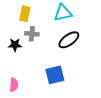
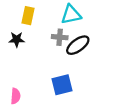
gray cross: (32, 34) -> (60, 37), moved
black star: (15, 45) -> (17, 39), moved

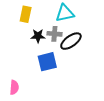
black star: (17, 39) -> (38, 36), moved
blue square: (62, 85) -> (47, 62), moved

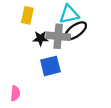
gray cross: (54, 34) -> (58, 36), size x1.5
black ellipse: (71, 41) -> (76, 31), moved

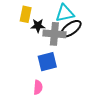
black star: (41, 38) -> (38, 26), moved
pink semicircle: (15, 93) -> (38, 87), moved

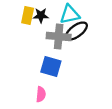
black star: (38, 26) -> (41, 15), moved
blue square: (47, 62) -> (51, 67), turned 30

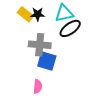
yellow rectangle: (28, 15) -> (25, 14), turned -63
gray cross: (59, 37) -> (40, 45), moved

